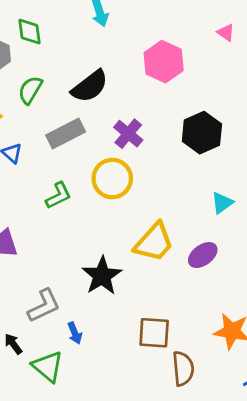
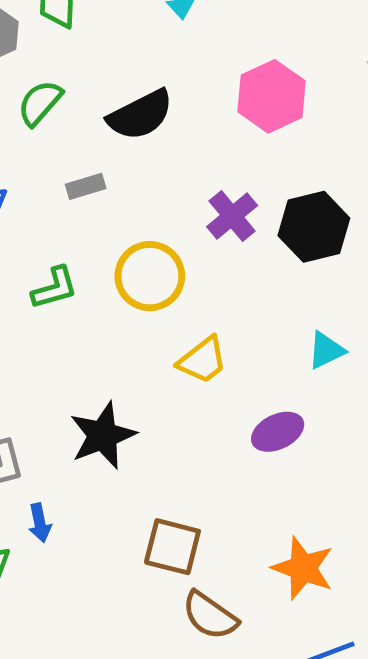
gray rectangle: (66, 133) -> (86, 186), size x0.6
purple cross: (128, 134) -> (232, 216), moved
yellow trapezoid: (154, 242) -> (203, 360), moved, size x0.7
brown semicircle: (183, 369) -> (210, 616), turned 120

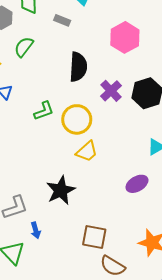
black semicircle: (140, 115) -> (78, 67), moved, turned -56
gray rectangle: (86, 186) -> (62, 20), moved, turned 42
green L-shape: (55, 288) -> (44, 111), moved
yellow trapezoid: (203, 360) -> (87, 151), moved

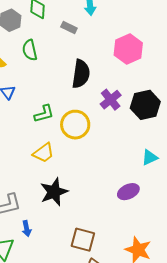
green semicircle: (24, 47) -> (30, 50), turned -55
yellow trapezoid: (87, 151) -> (44, 153), moved

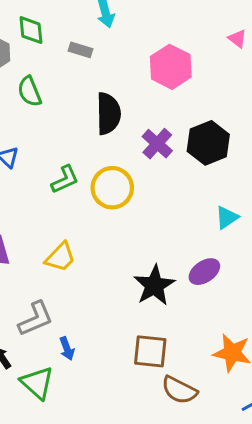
yellow trapezoid: (44, 153) -> (60, 257), moved
black star: (54, 192) -> (154, 285), moved

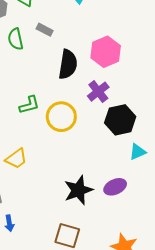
gray rectangle: (81, 50) -> (45, 30), moved
pink hexagon: (171, 67) -> (106, 52), moved
black hexagon: (208, 143) -> (120, 120), moved

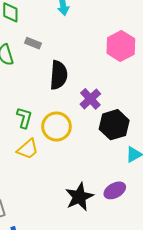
pink hexagon: (106, 52) -> (121, 46), moved
green L-shape: (29, 105) -> (24, 118), turned -55
yellow trapezoid: (16, 159) -> (28, 149), moved

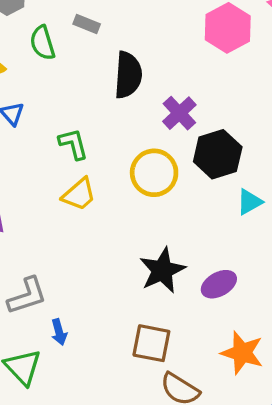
green L-shape: (24, 118) -> (73, 144), turned -30
yellow circle: (56, 127) -> (154, 173), moved
purple ellipse: (115, 190) -> (219, 284), moved

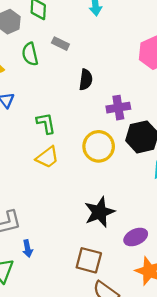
black semicircle: (128, 75) -> (86, 80), size x0.7
purple cross: (179, 113) -> (118, 108), turned 30
purple ellipse: (219, 284) -> (136, 237), moved

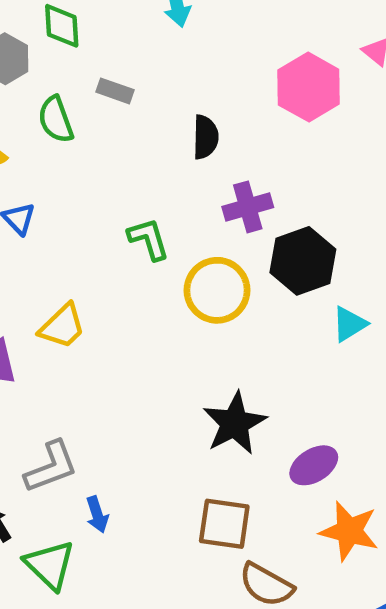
black semicircle: (86, 80) -> (206, 137), moved
green L-shape: (46, 123) -> (149, 239), moved
yellow trapezoid: (47, 157) -> (62, 326), moved

